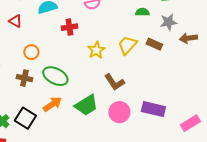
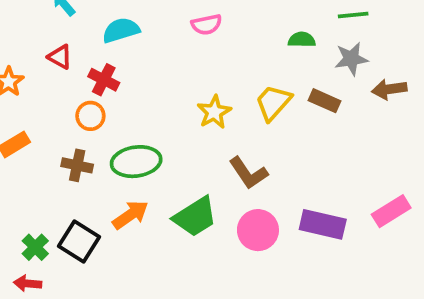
red cross: (69, 27) -> (104, 80), moved, turned 35
green ellipse: (55, 76) -> (136, 162), turned -35
pink rectangle: (190, 123) -> (391, 211), moved

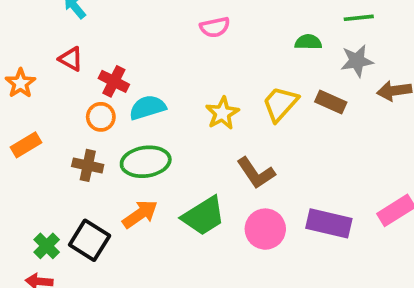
cyan semicircle: (121, 30) -> (148, 108), moved

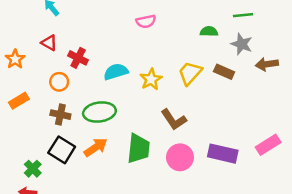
gray star: (357, 61) -> (242, 44), turned 30
cyan semicircle: (148, 108) -> (116, 72), moved
orange circle: (101, 117) -> (59, 82), moved
green trapezoid: (204, 216) -> (138, 149), turned -52
black square: (90, 240) -> (62, 150), moved

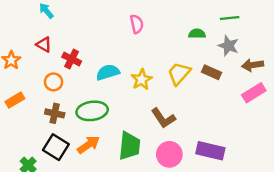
pink semicircle: (146, 21) -> (137, 24), turned -90
pink rectangle: (268, 145) -> (254, 93), moved

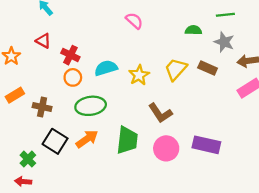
pink semicircle: (137, 24) -> (134, 21), turned -36
orange circle: (53, 82) -> (73, 77), moved
brown cross: (55, 113) -> (42, 107), moved

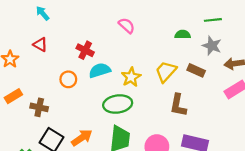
red cross: (70, 55) -> (85, 50), moved
green ellipse: (91, 106) -> (118, 104), moved
brown L-shape: (160, 113) -> (178, 105), moved, turned 45

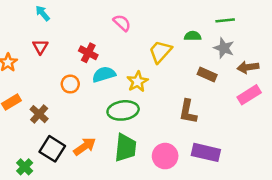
pink semicircle: (127, 26) -> (122, 23), moved
red triangle: (40, 45) -> (40, 47), turned 32
yellow trapezoid: (166, 71) -> (160, 52), moved
brown cross: (39, 107) -> (39, 114), turned 30

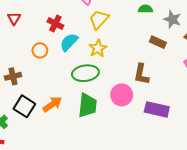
yellow trapezoid: (160, 52) -> (99, 19), moved
cyan semicircle: (104, 74) -> (69, 42), turned -30
brown cross: (39, 114) -> (13, 76), turned 35
pink circle: (165, 156) -> (122, 95), moved

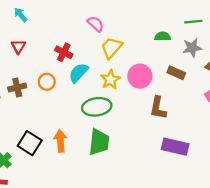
gray star: (172, 19) -> (192, 48), turned -30
brown cross: (13, 76) -> (17, 87), moved
pink circle: (122, 95) -> (140, 76), moved
orange arrow: (52, 104) -> (60, 141), turned -60

